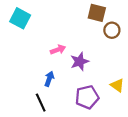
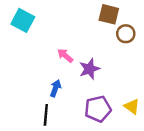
pink arrow: (58, 50) -> (65, 56), turned -120
yellow triangle: (117, 85) -> (132, 106), moved
black line: (41, 103) -> (46, 115), turned 30

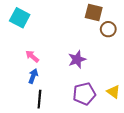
pink arrow: (65, 56) -> (32, 56), moved
blue arrow: (55, 88) -> (33, 76), moved

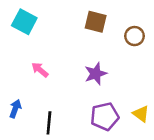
brown square: (94, 13) -> (96, 22), moved
blue arrow: (33, 76) -> (15, 109), moved

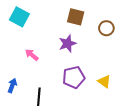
purple star: (96, 74) -> (68, 44), moved
yellow triangle: (141, 114) -> (104, 81), moved
purple pentagon: (105, 116) -> (74, 77), moved

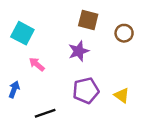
cyan square: (19, 17) -> (22, 33), moved
blue arrow: (12, 85) -> (14, 89), moved
black line: (39, 97) -> (45, 113), turned 66

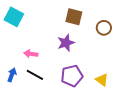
cyan square: (22, 33) -> (14, 17), moved
pink arrow: (37, 64) -> (31, 54), turned -32
black line: (45, 113) -> (35, 75), moved, turned 48

